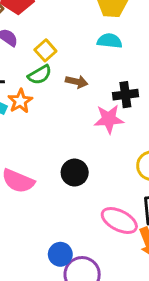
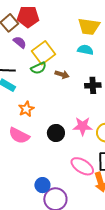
yellow square: (45, 50) -> (43, 53), size x1.6
orange star: (20, 101) -> (26, 109), moved
pink star: (109, 119) -> (83, 126), moved

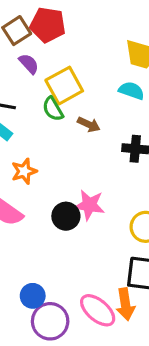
green semicircle: (39, 68) -> (53, 109), turned 77
pink star: (83, 126) -> (89, 205), moved
pink ellipse: (82, 166) -> (98, 310), moved

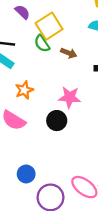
pink star: (89, 205) -> (70, 97), moved
blue circle: (33, 296) -> (26, 174), moved

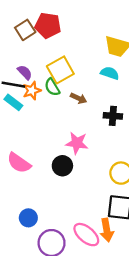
purple semicircle: (22, 12) -> (25, 72), moved
orange star: (24, 90) -> (32, 91), moved

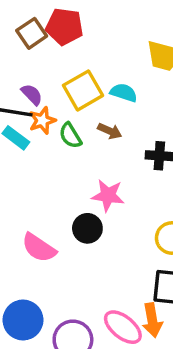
cyan semicircle: (110, 73) -> (124, 93), moved
green semicircle: (52, 87) -> (70, 136), moved
pink semicircle: (19, 163) -> (39, 248), moved
blue circle: (28, 218) -> (23, 320), moved, size x1.5

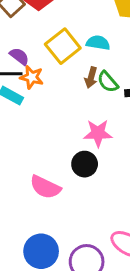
orange star: (42, 121) -> (32, 77), turned -30
brown arrow: (110, 131) -> (91, 77), turned 90
green semicircle: (70, 136) -> (108, 82), moved

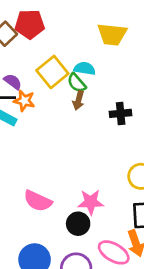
green semicircle: (108, 82) -> (77, 83), moved
pink star: (98, 133) -> (91, 202), moved
black circle: (85, 164) -> (78, 224), moved

